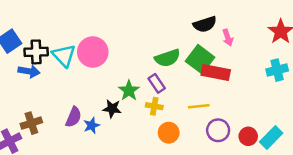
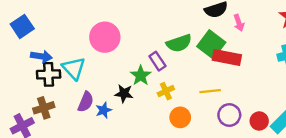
black cross: (36, 52) -> (49, 74), moved
cyan triangle: (64, 56) -> (74, 68), moved
purple rectangle: (157, 83) -> (157, 61), moved
yellow cross: (154, 106) -> (166, 91), turned -35

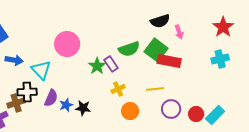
black cross: (49, 74) -> (27, 92), moved
green star: (141, 76) -> (97, 66), moved
black star: (124, 93) -> (83, 108), moved

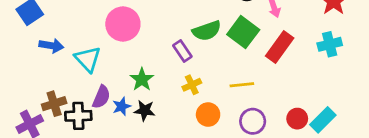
red rectangle: (169, 61) -> (280, 47), moved, turned -65
green star: (97, 66) -> (142, 79), moved
black cross: (27, 92) -> (78, 116), moved
purple circle: (171, 109) -> (253, 121), moved

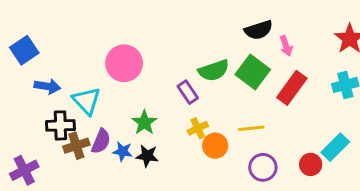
brown cross: (54, 104) -> (76, 146), moved
blue star: (122, 106) -> (123, 151), turned 30
orange circle: (208, 115) -> (215, 146), moved
black cross: (78, 116) -> (60, 125), moved
cyan rectangle: (323, 120) -> (335, 147), moved

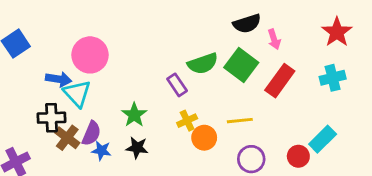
pink circle: (124, 63) -> (90, 55), moved
blue arrow: (47, 86) -> (59, 79), moved
brown cross: (76, 146) -> (67, 138), turned -35
blue star: (123, 151) -> (101, 151), moved

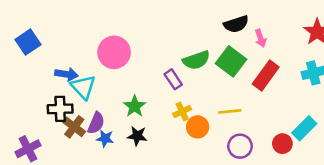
pink circle: (90, 55) -> (114, 52), moved

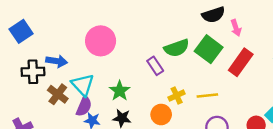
cyan triangle: (83, 87) -> (83, 85), moved
black cross: (60, 109) -> (33, 72), moved
yellow cross: (182, 111) -> (177, 96), moved
brown cross: (74, 127) -> (58, 94), moved
orange circle: (198, 127) -> (161, 115), moved

